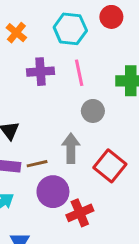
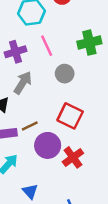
gray arrow: (71, 148) -> (23, 83), moved, turned 45
red square: (110, 166) -> (70, 116), moved

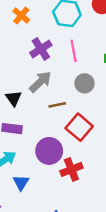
purple cross: (15, 52) -> (41, 49), turned -30
brown line: (30, 126) -> (57, 105), moved
blue triangle: (30, 191) -> (21, 182), moved

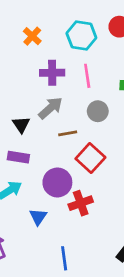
purple cross: (41, 49) -> (52, 73), turned 30
blue triangle: (21, 182) -> (38, 217), moved

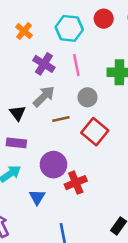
purple cross: (52, 73) -> (44, 64), turned 35
red square: (90, 158) -> (95, 132), moved

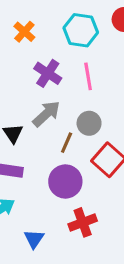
gray circle: (87, 97) -> (89, 123), moved
brown line: (61, 119) -> (67, 143), turned -56
purple circle: (53, 165) -> (65, 181), moved

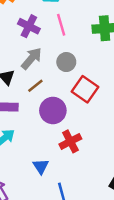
brown line: (67, 143) -> (35, 86), moved, turned 35
blue triangle: (34, 239) -> (41, 166), moved

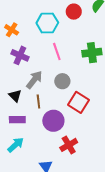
purple cross: (29, 26) -> (20, 55), moved
brown line: (35, 86) -> (38, 102), turned -56

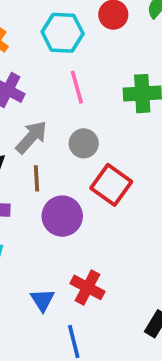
red cross: (69, 145) -> (88, 287), moved, turned -36

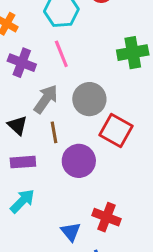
pink line: (77, 87) -> (61, 54), moved
gray circle: (84, 143) -> (89, 99), size x1.4

